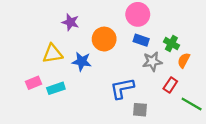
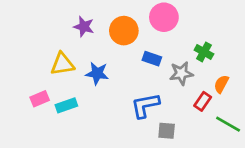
orange circle: (104, 39) -> (124, 31), moved
blue rectangle: (141, 40) -> (152, 59), moved
orange semicircle: (184, 60) -> (221, 84), moved

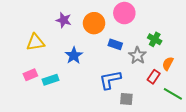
yellow triangle: (62, 64) -> (35, 42), moved
blue star: (97, 73) -> (74, 55), turned 30
gray star: (181, 73) -> (137, 55), turned -30

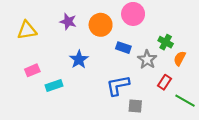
yellow triangle: (35, 42) -> (27, 30), moved
orange semicircle: (168, 64) -> (180, 58), moved
pink rectangle: (30, 75) -> (32, 70), moved

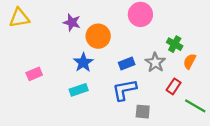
orange circle: (101, 25) -> (98, 36), moved
yellow triangle: (27, 30) -> (19, 18), moved
blue rectangle: (123, 48) -> (127, 64), moved, turned -40
cyan rectangle: (54, 85) -> (79, 90), moved

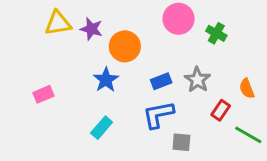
yellow triangle: (19, 18) -> (58, 23), moved
green cross: (175, 44) -> (216, 33), moved
orange semicircle: (190, 61) -> (247, 88), moved, turned -49
cyan rectangle: (79, 90) -> (102, 128), moved, turned -30

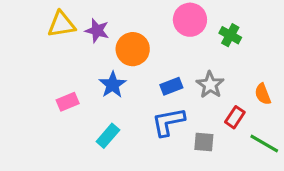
pink rectangle: (43, 94) -> (68, 102), moved
gray square: (181, 142) -> (204, 142), moved

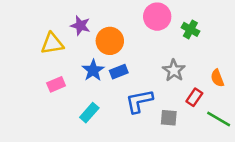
yellow triangle: (62, 24) -> (52, 43), moved
blue rectangle: (171, 86) -> (119, 72), moved

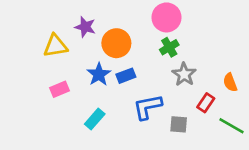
green cross: (190, 29) -> (169, 47), moved, turned 30

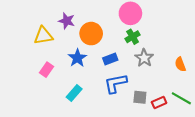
blue rectangle: (126, 76) -> (110, 59), moved
pink rectangle: (59, 89) -> (47, 70), turned -32
red rectangle: (206, 103) -> (159, 103), moved, turned 32

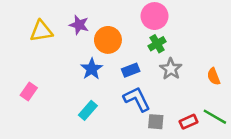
yellow triangle: (43, 36) -> (41, 31), moved
pink rectangle: (47, 70) -> (29, 92), moved
blue L-shape: (116, 83) -> (137, 99), turned 75
gray square: (140, 97) -> (156, 122), moved

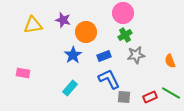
gray star: (171, 69) -> (136, 55), turned 30
pink rectangle: (29, 92) -> (23, 73), turned 64

